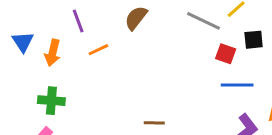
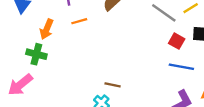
orange arrow: (53, 53) -> (47, 29), moved

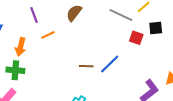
blue line: (181, 67) -> (110, 64), moved, turned -45
brown line: (113, 85) -> (86, 66), moved

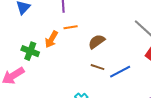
brown semicircle: (74, 13) -> (97, 42), moved
orange arrow: (21, 47) -> (51, 39), moved

